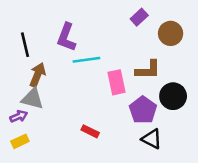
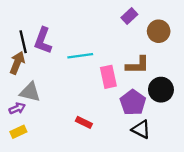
purple L-shape: (66, 37) -> (43, 41), moved
brown arrow: (38, 75) -> (17, 63), moved

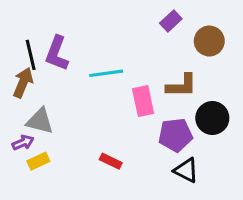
purple pentagon: (133, 103) -> (175, 135), turned 30
yellow rectangle: (18, 132) -> (38, 161), moved

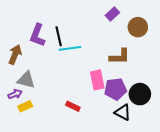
black line: (31, 55) -> (59, 36), moved
pink rectangle: (143, 101) -> (97, 80), moved
black circle: (212, 118) -> (140, 94), moved

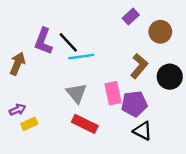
black line: (59, 36) -> (68, 42), turned -30
brown L-shape: (120, 57) -> (139, 66), turned -50
gray triangle: (26, 80) -> (76, 93), moved, turned 36
black circle: (140, 94) -> (170, 77), moved
red rectangle: (73, 106) -> (85, 124), size x1.5

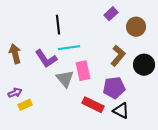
purple L-shape: (43, 41) -> (46, 59), moved, turned -55
black line: (68, 42) -> (58, 25), moved, turned 36
brown arrow: (17, 64) -> (15, 54), turned -36
pink rectangle: (113, 93) -> (83, 71), moved
red rectangle: (85, 124) -> (93, 105), moved

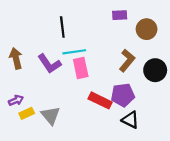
purple rectangle: (111, 14) -> (120, 15), turned 40
pink rectangle: (83, 71) -> (81, 68), moved
gray triangle: (65, 79) -> (50, 116), moved
red rectangle: (93, 105) -> (100, 100), moved

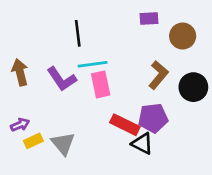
black triangle: (130, 120) -> (142, 144), moved

